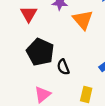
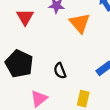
black pentagon: (40, 52) -> (19, 64), moved

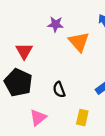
red triangle: (25, 17) -> (24, 51), moved

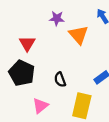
yellow rectangle: (82, 118) -> (82, 106), size x1.6

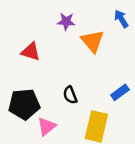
red triangle: (27, 44) -> (31, 52), turned -42
black pentagon: (22, 73) -> (24, 104), moved, turned -30

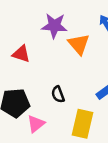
purple star: (66, 21) -> (54, 26), size x1.5

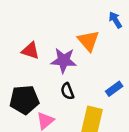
purple star: (54, 26) -> (64, 60), moved

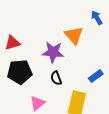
red triangle: (31, 51) -> (12, 43), moved, turned -35
black pentagon: (24, 100) -> (20, 72), moved

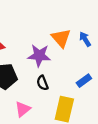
blue arrow: (97, 18) -> (85, 39), moved

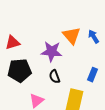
blue rectangle: (84, 81) -> (93, 75), turned -32

